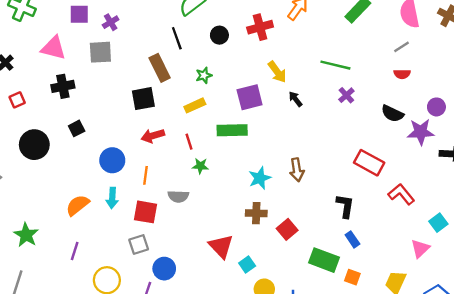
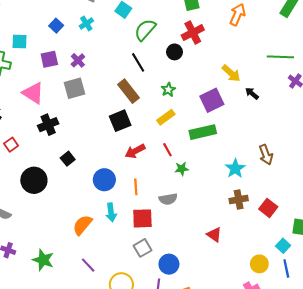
red cross: (260, 27) -> (193, 33), moved
pink triangle: (53, 48) -> (33, 93), turned 30
red triangle: (221, 246) -> (214, 235), size x0.7
purple line: (75, 251) -> (88, 265), turned -49
cyan square: (247, 264) -> (283, 246), moved

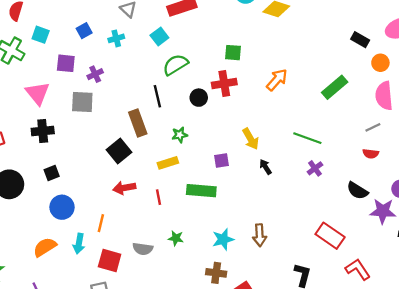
purple square: (212, 100) -> (221, 160), size x0.6
black square: (120, 121) -> (119, 151), turned -35
green star: (182, 169) -> (176, 238), moved
blue circle: (104, 180) -> (62, 207), moved
orange line: (136, 187) -> (101, 223), moved

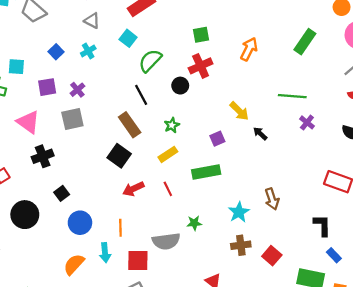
gray semicircle: (143, 249) -> (166, 241), size x1.4

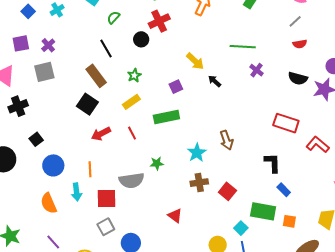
green semicircle: (150, 61) -> (113, 17), size x0.6
orange semicircle: (74, 264) -> (49, 203), turned -65

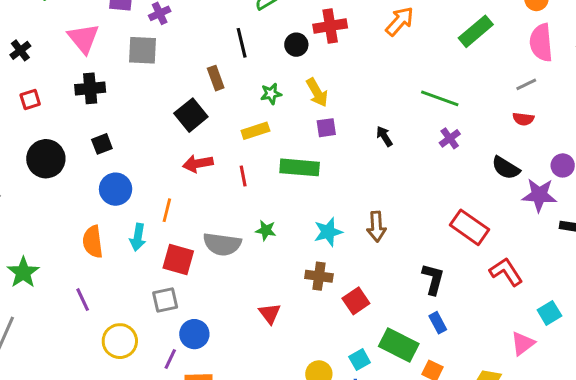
yellow arrow: (195, 61) -> (317, 93), moved
brown rectangle: (96, 76) -> (216, 78), size x0.7

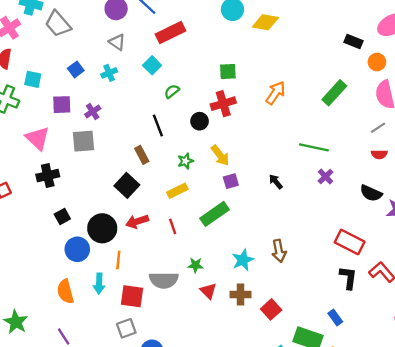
black circle: (46, 159) -> (102, 228), moved
green rectangle: (300, 167) -> (215, 214), turned -32
black L-shape: (433, 279) -> (348, 278), moved
red triangle: (270, 313) -> (208, 291), moved

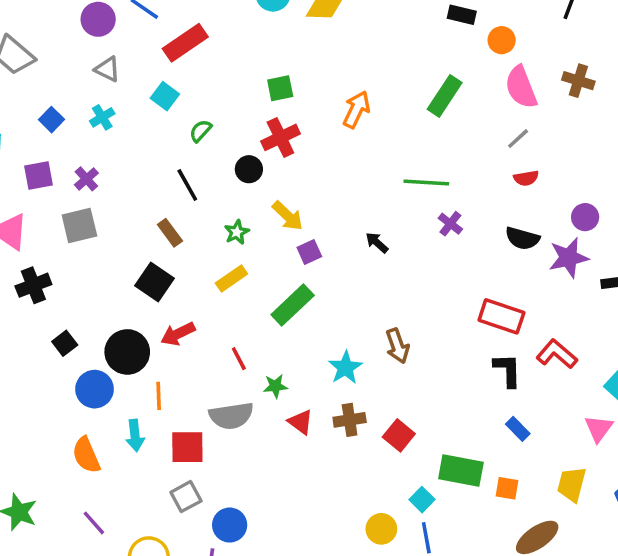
red line: (173, 226) -> (239, 359), moved
blue rectangle: (335, 318) -> (518, 429), moved

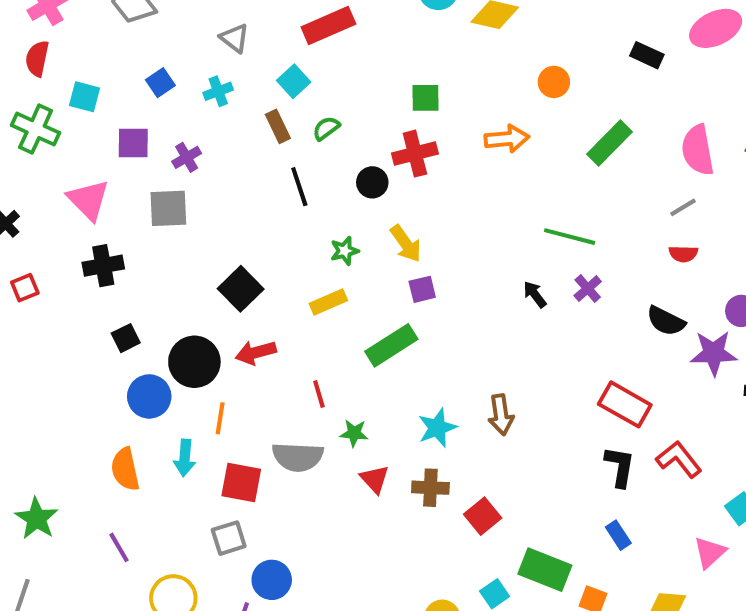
orange circle: (502, 40) -> (554, 82), moved
orange arrow: (356, 109) -> (507, 139), turned 48
brown rectangle: (170, 233) -> (278, 126), moved
black arrow: (377, 243) -> (535, 294), moved

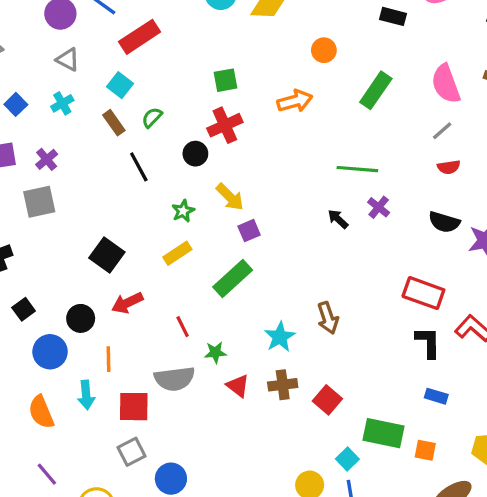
black circle: (194, 362) -> (81, 318), size x0.7
blue rectangle: (618, 535) -> (436, 396), turned -30

